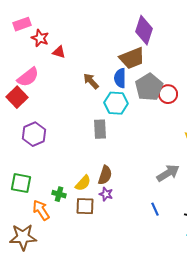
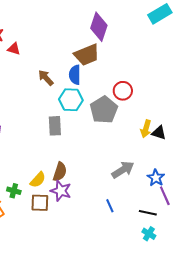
gray pentagon: (149, 87) -> (104, 110), moved
purple star: (106, 194) -> (61, 191), size x1.5

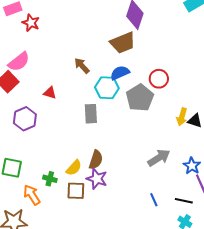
red triangle: (14, 49) -> (50, 93), moved
blue semicircle: (75, 75) -> (120, 73), moved, turned 66
blue line: (110, 206) -> (154, 200), moved

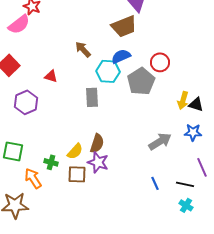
pink semicircle: (19, 62) -> (19, 24), moved
blue star: (192, 166) -> (193, 132), moved, turned -30

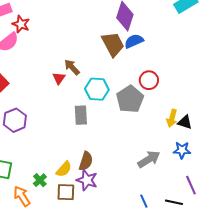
brown trapezoid: (124, 26) -> (113, 44), turned -96
blue semicircle: (121, 56) -> (134, 41), moved
red triangle: (51, 76) -> (59, 78), moved, turned 48
green cross: (51, 162) -> (40, 180), turned 32

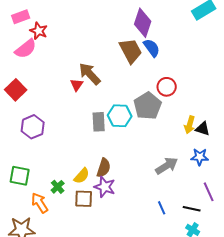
blue semicircle: (134, 41) -> (152, 48), turned 78
brown arrow: (72, 67) -> (90, 74), size x1.4
cyan hexagon: (97, 89) -> (120, 116), moved

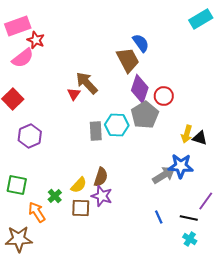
pink rectangle: (21, 17) -> (18, 26), size x1.4
purple diamond: (143, 23) -> (140, 89), moved
blue semicircle: (152, 48) -> (141, 43), moved
blue star: (200, 157) -> (181, 166), moved, size x1.4
purple line: (209, 192) -> (206, 201), turned 60

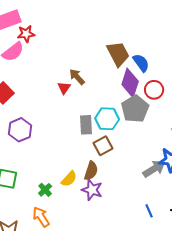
red star: (36, 40) -> (26, 34), turned -30
blue semicircle: (141, 43) -> (141, 63), moved
brown arrow: (87, 83) -> (77, 77), size x0.7
brown square: (81, 208) -> (103, 146), moved, turned -30
orange arrow: (37, 212) -> (41, 217), moved

